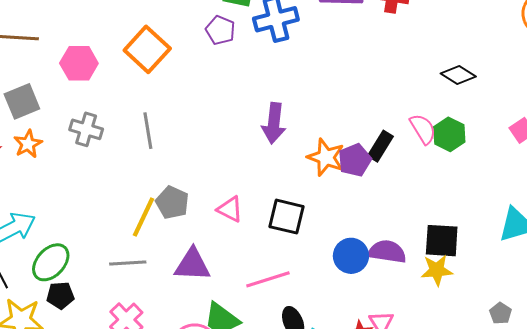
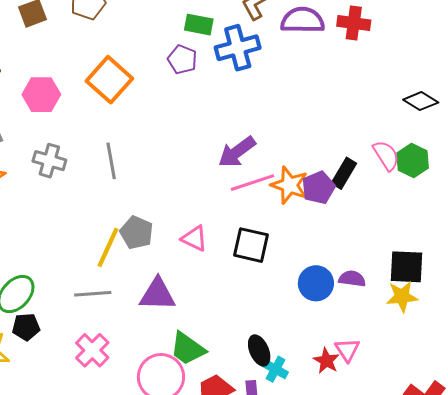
purple arrow: (274, 123) -> (237, 152), turned 48
purple semicircle: (387, 252) -> (352, 279), size x0.7
pink line: (268, 279) -> (252, 183), moved

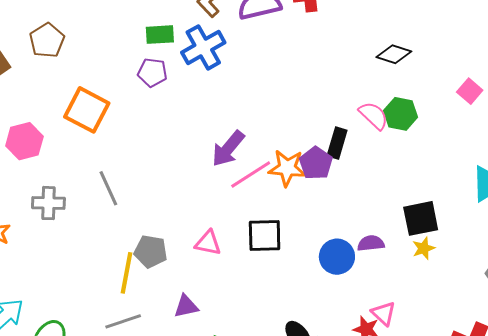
purple triangle: (157, 294) -> (186, 306), size x0.7
yellow star: (402, 296) -> (424, 248), size x0.7

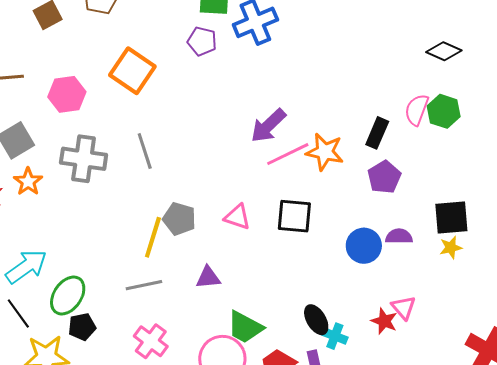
pink semicircle: (374, 115) -> (417, 110), turned -120
purple pentagon: (316, 163) -> (384, 177), moved
gray cross: (48, 203) -> (84, 159), size x1.4

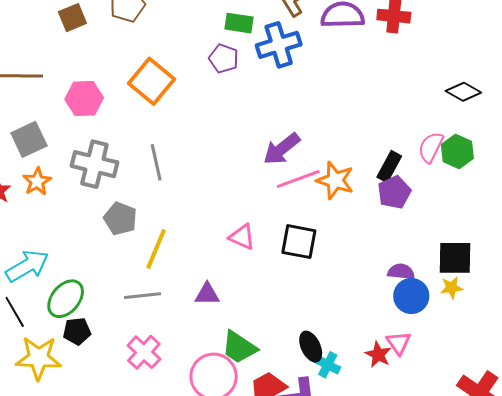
purple pentagon: (384, 177) -> (394, 192), moved
gray pentagon: (179, 219) -> (120, 219), moved
blue circle: (364, 246) -> (411, 296), moved

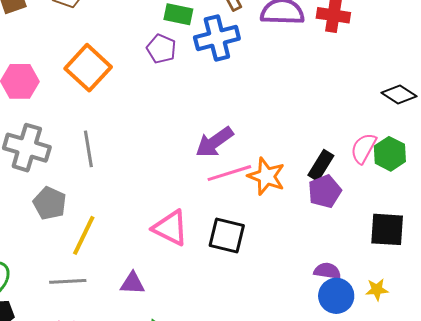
pink triangle: (242, 237) -> (170, 228), size x1.4
black square: (455, 258) -> (387, 229), moved

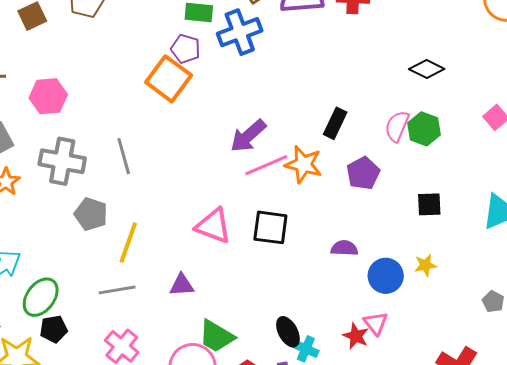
orange square: (88, 68) -> (169, 79), moved
black rectangle: (321, 165) -> (335, 123), moved
black square: (387, 229) -> (429, 204), size x0.7
purple semicircle: (327, 271) -> (344, 248), moved

